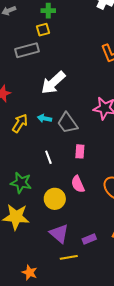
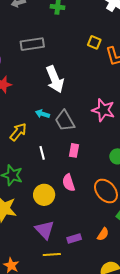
yellow square: (43, 30) -> (94, 42), moved, turned 32
white arrow: (53, 83) -> (55, 79), turned -76
yellow arrow: (20, 123) -> (18, 132), moved

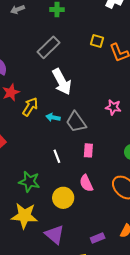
gray rectangle: (32, 44) -> (48, 47), moved, turned -30
pink star: (103, 110) -> (113, 107), size x0.7
yellow arrow: (18, 132) -> (30, 107), moved
purple triangle: (45, 230) -> (55, 234), moved

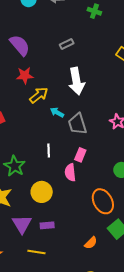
gray rectangle: (48, 47) -> (67, 44), moved, size x0.6
pink semicircle: (86, 183) -> (70, 172), moved
purple rectangle: (98, 238) -> (47, 225), moved

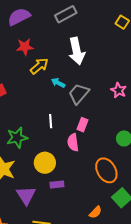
gray rectangle: (67, 44) -> (66, 14), size x1.5
purple semicircle: (20, 45) -> (19, 17), turned -75
gray trapezoid: (77, 124) -> (79, 94), turned 60
green star: (15, 166) -> (17, 138), turned 30
purple rectangle: (47, 225) -> (57, 185), moved

